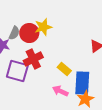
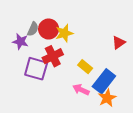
yellow star: (43, 27) -> (64, 33), moved
blue rectangle: (82, 83) -> (104, 81), turned 35

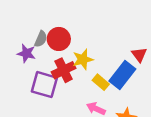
yellow star: (64, 33) -> (83, 59), moved
red triangle: (119, 43) -> (139, 55), turned -32
blue rectangle: (104, 81) -> (122, 75), moved

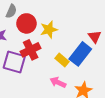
gray semicircle: (41, 39) -> (11, 11), moved
yellow star: (83, 59) -> (49, 30), moved

